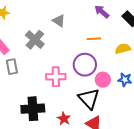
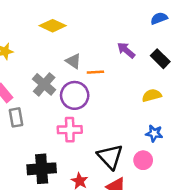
orange line: (94, 39) -> (95, 72), moved
purple circle: (85, 65) -> (75, 95), moved
pink circle: (103, 80) -> (143, 160), moved

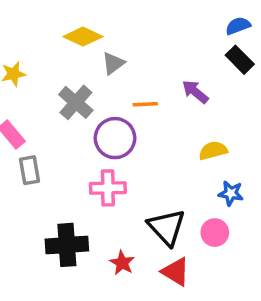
purple arrow: (126, 50) -> (195, 92), moved
black rectangle: (160, 59) -> (240, 60), moved
gray triangle: (73, 61) -> (113, 63), moved, turned 49
gray cross: (44, 84) -> (76, 102), moved
yellow semicircle: (152, 95) -> (213, 151), moved

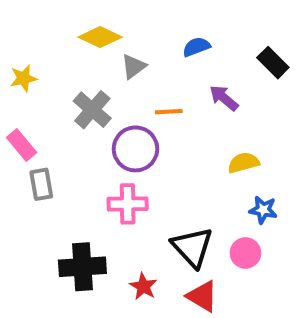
blue semicircle: (238, 26) -> (196, 47), moved

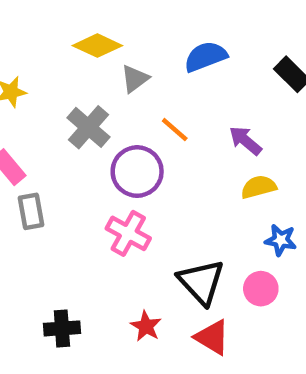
blue semicircle: (196, 47) -> (206, 57), size x1.4
purple arrow: (224, 98) -> (245, 141), moved
orange line: (169, 112) -> (175, 130), turned 44
pink cross: (128, 204) -> (128, 233), turned 30
black cross: (82, 267) -> (62, 328), moved, size x0.7

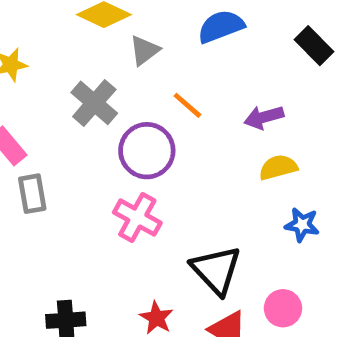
purple arrow: (245, 141) -> (264, 117), turned -56
pink circle: (261, 289) -> (283, 308), moved

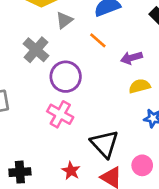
orange line: (187, 105) -> (98, 40), moved

